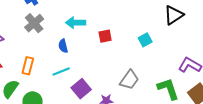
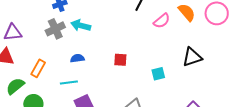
cyan arrow: (76, 23) -> (81, 25), moved
blue semicircle: (63, 46) -> (77, 58), turned 80

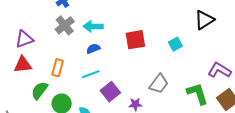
cyan arrow: (81, 25) -> (93, 26), moved
red square: (120, 60) -> (135, 40), size x1.5

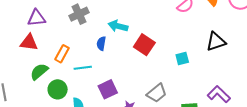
cyan arrow: (93, 26) -> (118, 26), moved
red square: (135, 40) -> (144, 45), turned 30
blue semicircle: (93, 49) -> (101, 43), turned -72
cyan line: (91, 74) -> (83, 68), moved

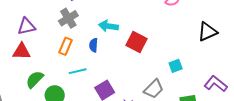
orange rectangle: (62, 54) -> (66, 46), moved
cyan square: (182, 58) -> (176, 66), moved

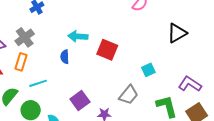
gray cross: (68, 18) -> (25, 37), moved
orange rectangle: (66, 46) -> (21, 62), moved
cyan line: (78, 71) -> (38, 83), moved

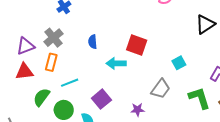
cyan arrow: (78, 36) -> (116, 63), moved
blue semicircle: (65, 57) -> (93, 42), moved
purple square: (80, 100) -> (101, 99), moved

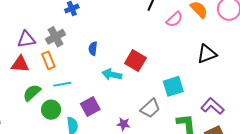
orange rectangle: (51, 62) -> (48, 60), turned -48
cyan square: (179, 63) -> (173, 86), size x1.5

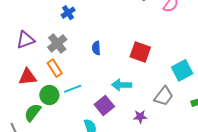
purple triangle: (26, 39) -> (25, 40), moved
cyan arrow: (112, 74) -> (122, 85), moved
green semicircle: (32, 93) -> (33, 113), moved
green circle: (51, 110) -> (49, 95), moved

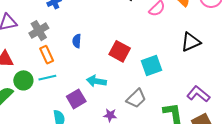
orange rectangle: (55, 68) -> (47, 55), moved
cyan square: (182, 70) -> (152, 66), moved

